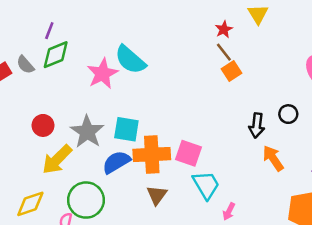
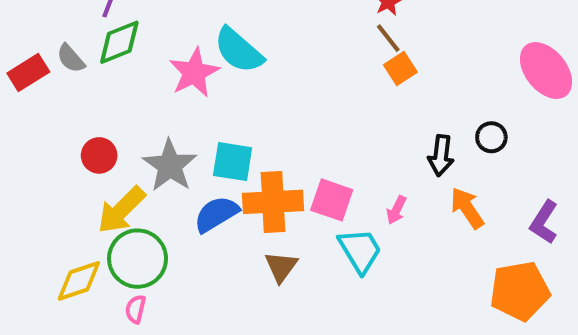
green circle: (86, 200) -> (138, 259), moved
pink arrow: (229, 211) -> (396, 210), moved

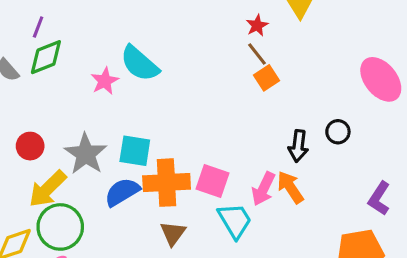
pink star: (194, 73) -> (105, 81), size x0.7
orange arrow: (467, 208) -> (290, 187), moved
pink arrow: (396, 210) -> (263, 189), size x1.5

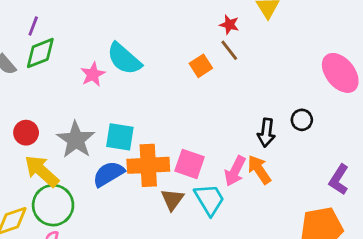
red star: (257, 25) -> (229, 25), turned -30
orange square: (267, 78) -> (201, 66), moved
yellow arrow: (48, 189) -> (42, 171), turned 87
brown triangle: (173, 233) -> (172, 199), moved

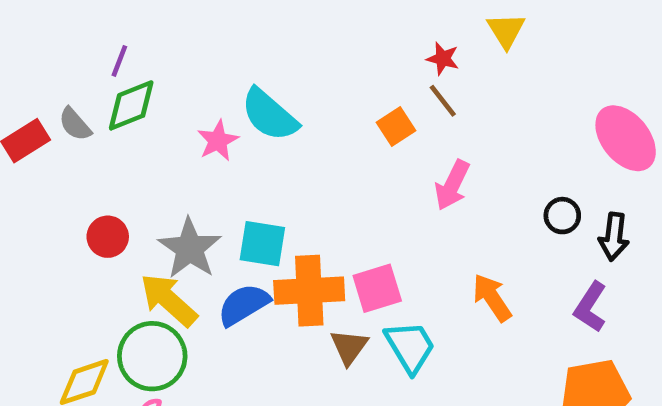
black arrow: (266, 133) -> (614, 237), moved
pink square: (190, 164) -> (377, 288), turned -36
yellow arrow: (42, 171) -> (169, 300), moved
pink arrow: (235, 171) -> (452, 185), moved
purple L-shape: (339, 180) -> (590, 307), moved

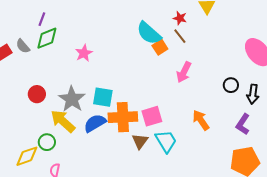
cyan semicircle: (269, 115) -> (149, 33), moved
green circle: (152, 356) -> (47, 142), moved, size x0.6

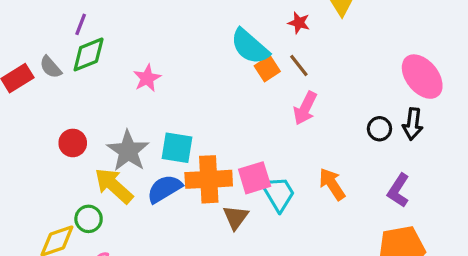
brown line: (180, 36) -> (299, 65), moved
black arrow: (253, 94) -> (413, 124), moved
cyan trapezoid: (166, 141) -> (278, 194), moved

